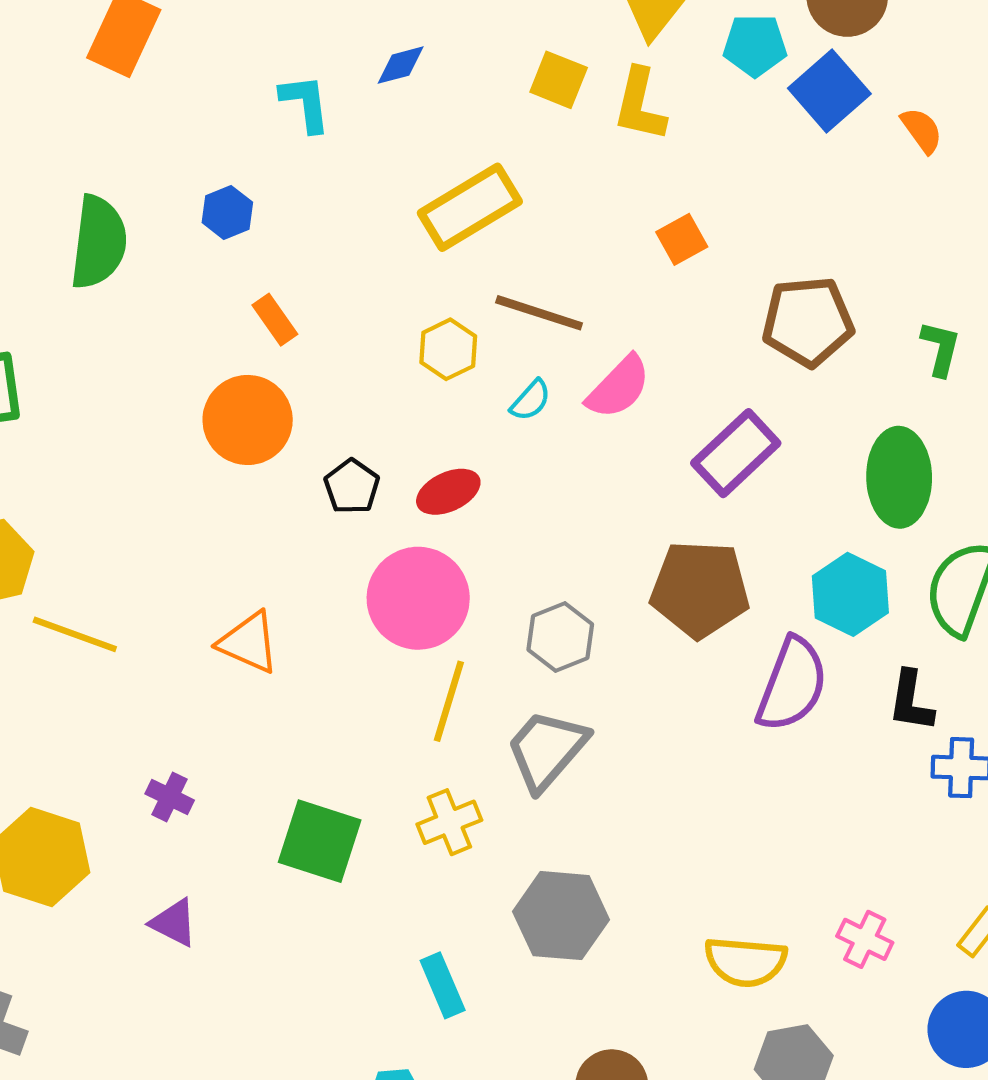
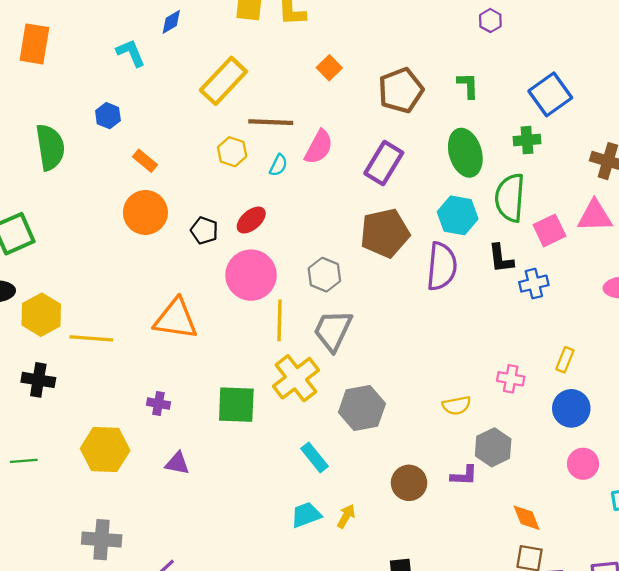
orange triangle: (249, 642) -> (176, 319), size x1.4
yellow cross: (449, 822) -> (296, 378), size x1.5
yellow semicircle: (745, 962) -> (457, 405), size x0.7

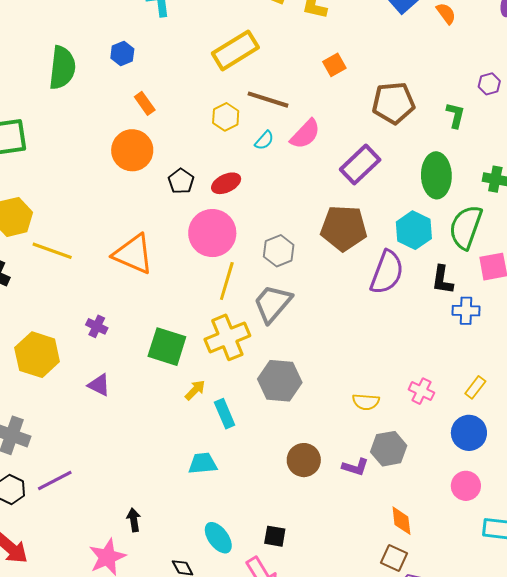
purple hexagon: (490, 21) -> (489, 84), moved
yellow arrow: (346, 516) -> (195, 390), moved

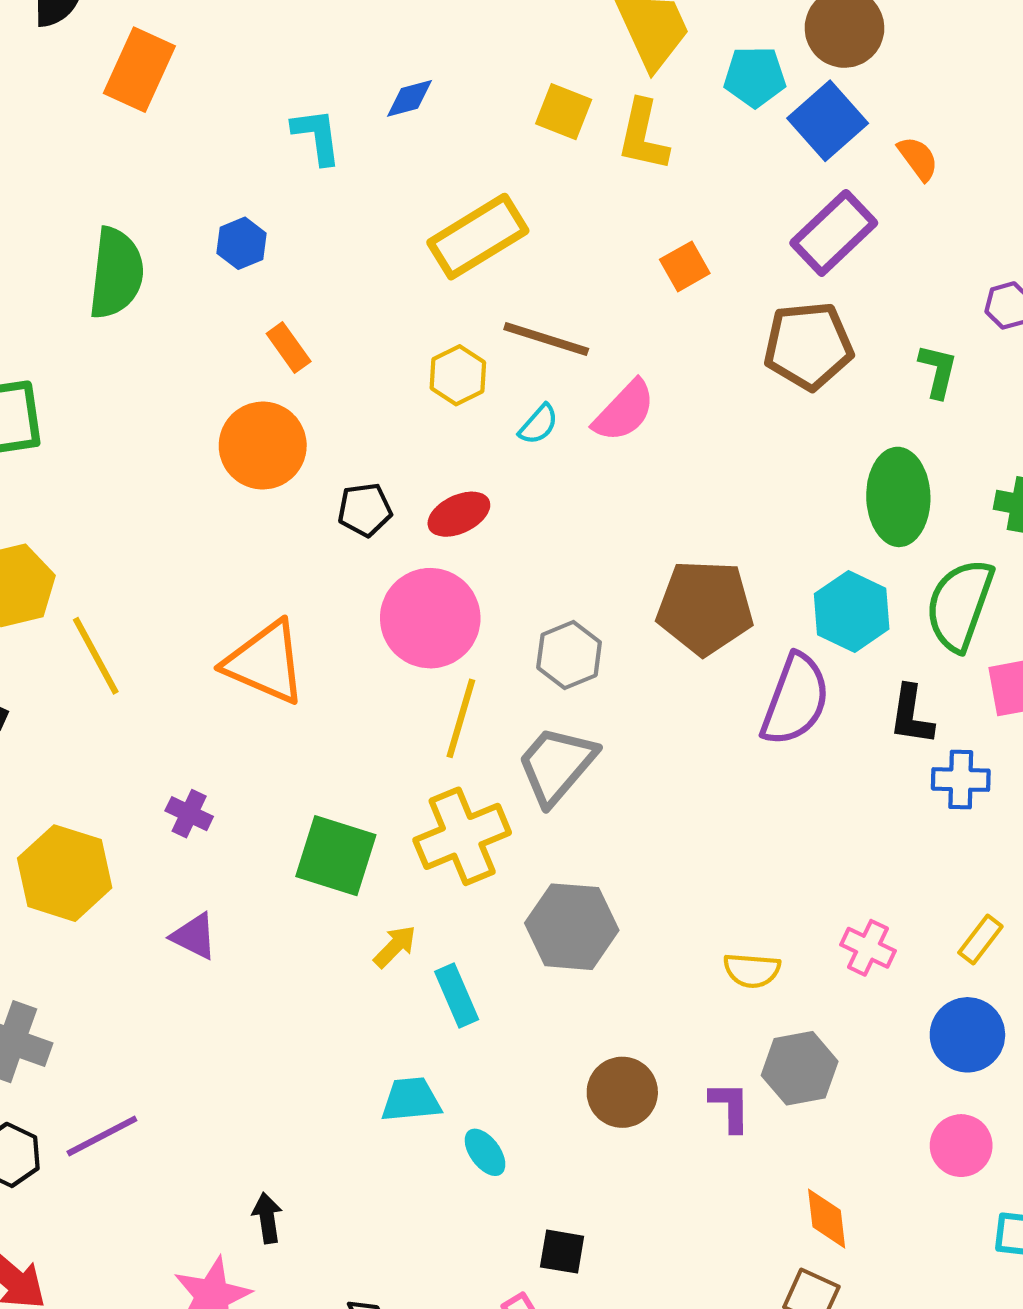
purple rectangle: (360, 165) -> (834, 233), moved
black pentagon: (181, 181) -> (365, 510), turned 30
yellow line: (52, 251) -> (96, 656), turned 42
purple L-shape: (355, 467) -> (730, 1107), turned -108
cyan ellipse: (218, 538) -> (485, 1152), moved, size x0.7

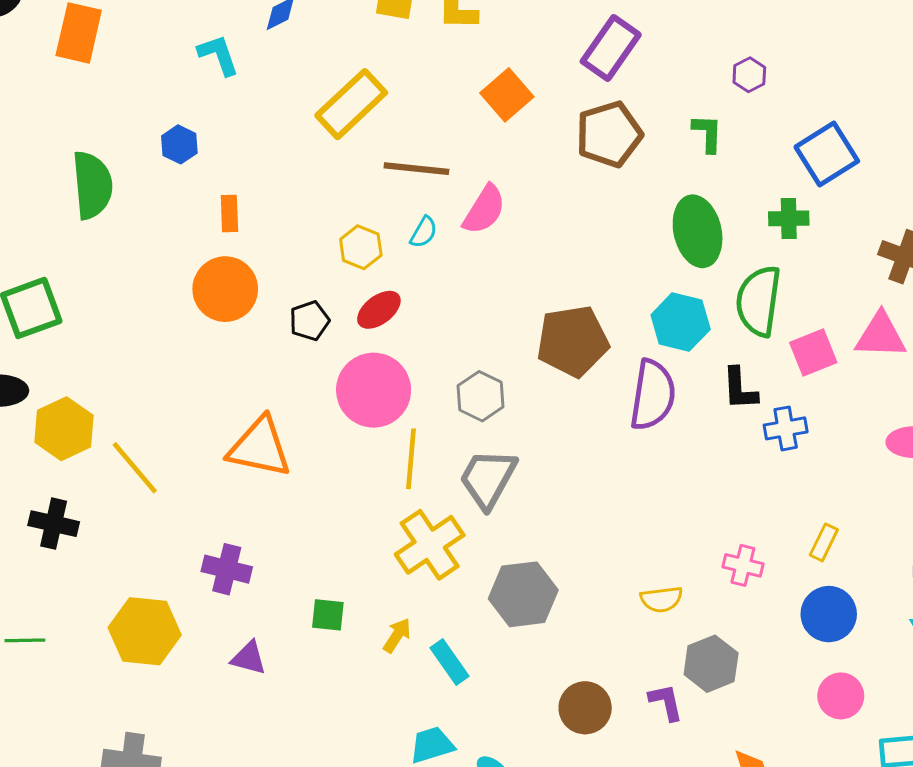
orange square: (685, 266) -> (507, 95), size x1.4
orange rectangle: (289, 348) -> (229, 214), turned 45
yellow hexagon: (458, 375) -> (361, 247), moved
purple cross: (189, 814) -> (227, 569), size x1.4
green square: (336, 856) -> (328, 615), moved, size x0.6

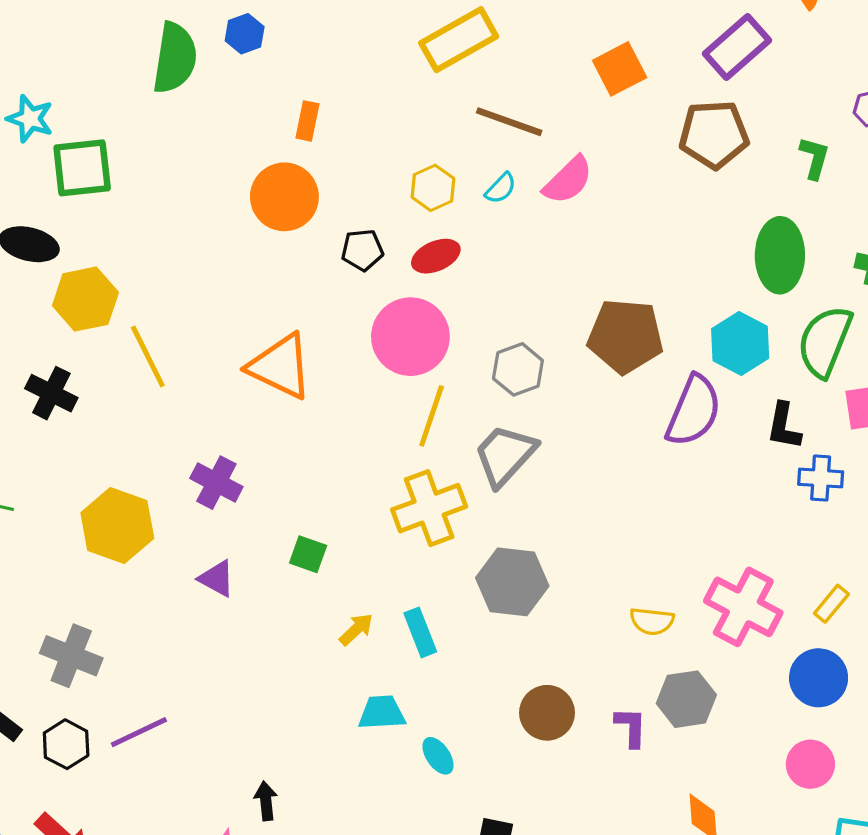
blue hexagon: (179, 144) -> (245, 34), moved
pink cross: (743, 565) -> (743, 607), size x1.8
yellow arrow: (397, 635) -> (356, 629), moved

